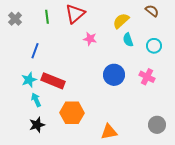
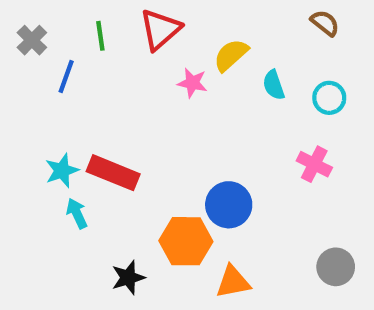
yellow semicircle: (121, 21) -> (231, 55), moved
blue line: (35, 51) -> (66, 76), moved
blue circle: (114, 75) -> (229, 205), moved
orange hexagon: (72, 113) -> (186, 241), moved
black star: (37, 125) -> (128, 278), moved

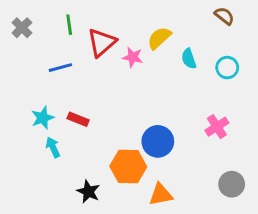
red triangle: (160, 29) -> (102, 42), moved
blue line: (66, 76) -> (60, 68), moved, turned 55
pink cross: (314, 164) -> (217, 127), moved, turned 30
red rectangle: (113, 173) -> (78, 119), size x0.6
black star: (128, 278) -> (88, 192), turned -30

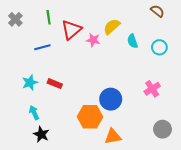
cyan arrow: (53, 147) -> (34, 113), moved
black star: (88, 192) -> (41, 134), moved

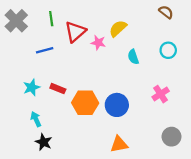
gray cross: (15, 19) -> (16, 21), size x1.5
cyan semicircle: (132, 41) -> (133, 57), moved
orange hexagon: (90, 117) -> (85, 103), moved

